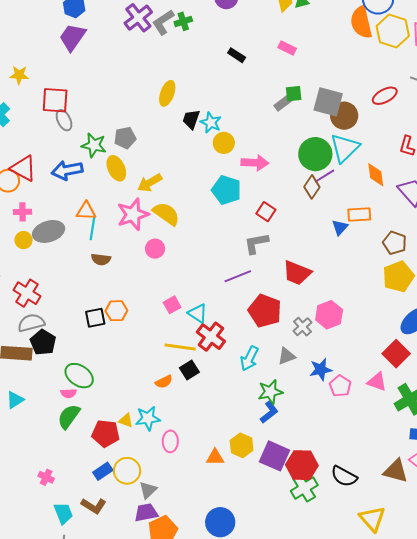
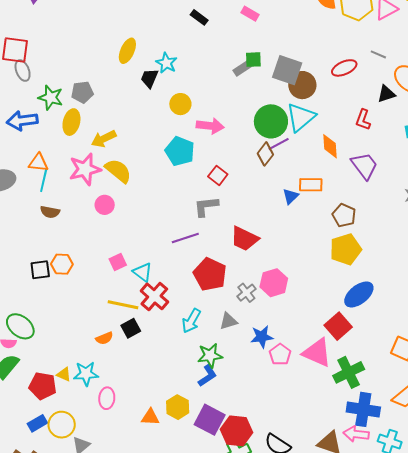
cyan star: (211, 123) -> (166, 63), moved
yellow ellipse: (116, 168) -> (71, 122), turned 35
pink triangle: (377, 382) -> (317, 353), size x1.5

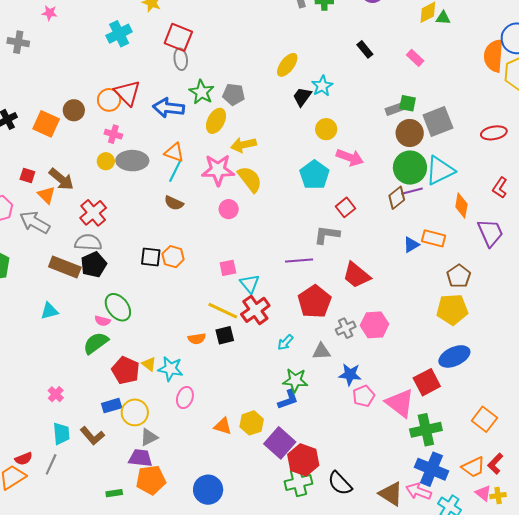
gray square: (287, 70) -> (438, 122), turned 36
brown circle: (302, 85) -> (410, 133), moved
cyan arrow: (191, 321) -> (285, 342), size x0.7

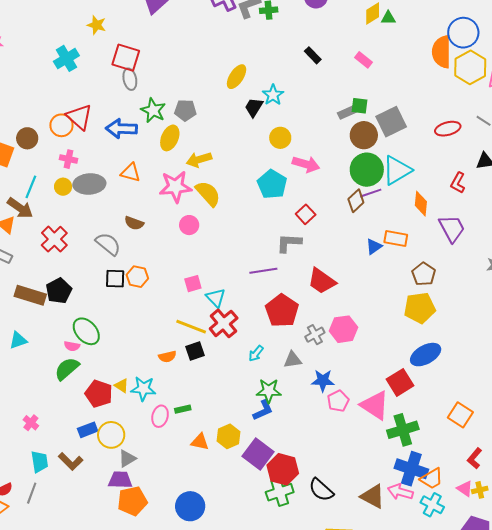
cyan line: (175, 171) -> (31, 187), moved
gray semicircle: (88, 242) -> (108, 244), moved, turned 40
orange trapezoid: (473, 467) -> (432, 479), moved
green rectangle: (114, 493) -> (183, 409), moved

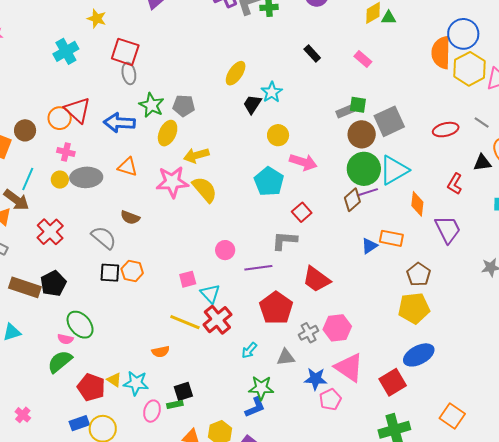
pink circle: (189, 225) -> (225, 250), moved
black square: (195, 351) -> (183, 391), moved
pink triangle: (375, 405) -> (349, 367), moved

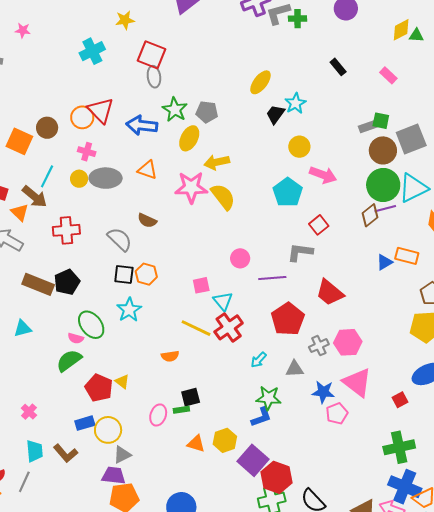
yellow star: (97, 19) -> (125, 20), turned -30
red cross: (50, 232) -> (66, 230), turned 36
red square: (393, 382) -> (400, 400), size x0.6
cyan star: (136, 383) -> (129, 310), moved, turned 30

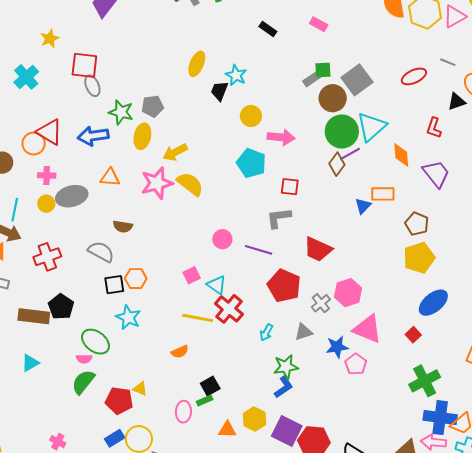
red square: (319, 225) -> (290, 187), turned -30
purple line: (272, 278) -> (259, 250), turned 36

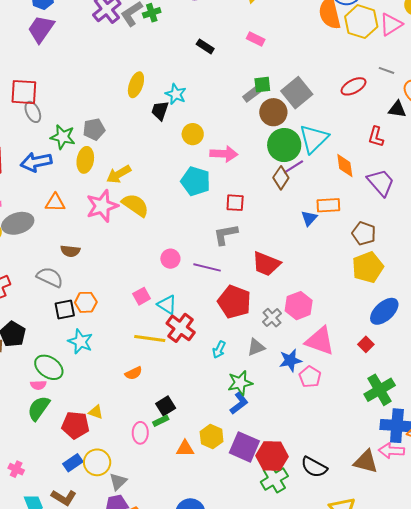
black triangle: (457, 102) -> (397, 109), turned 30

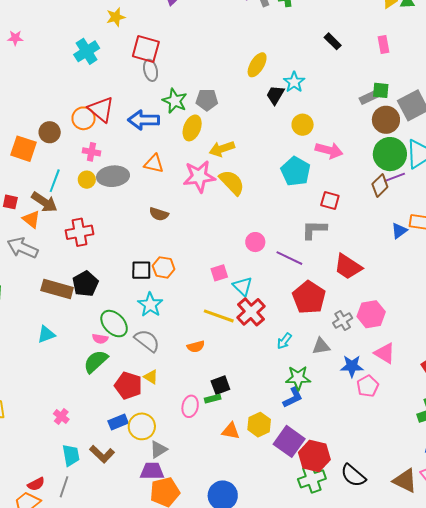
pink rectangle: (256, 39) -> (384, 44), turned 42
gray semicircle: (50, 277) -> (147, 341), moved
pink triangle: (320, 341) -> (385, 353), size x0.7

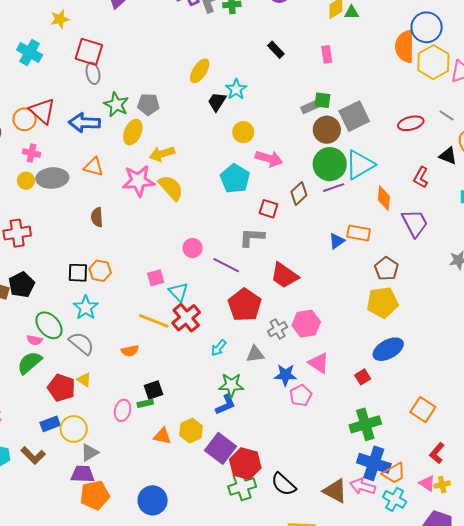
cyan cross: (87, 51) -> (30, 52), turned -30
brown diamond: (380, 186) -> (299, 193), moved
brown semicircle: (159, 214) -> (97, 217), turned 66

